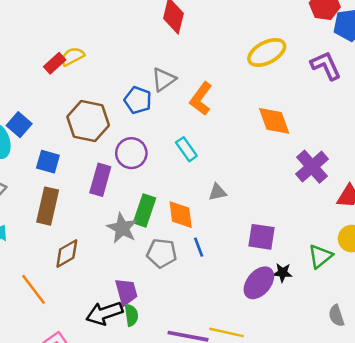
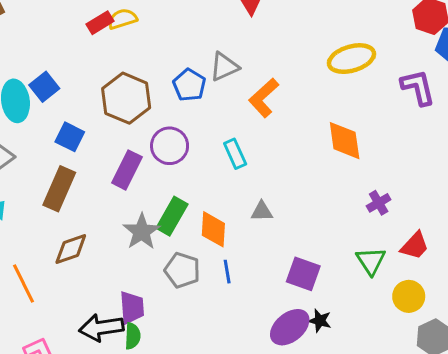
purple cross: (312, 167) -> (379, 203), size x0.6
green triangle: (320, 256) -> (371, 261), moved, turned -35

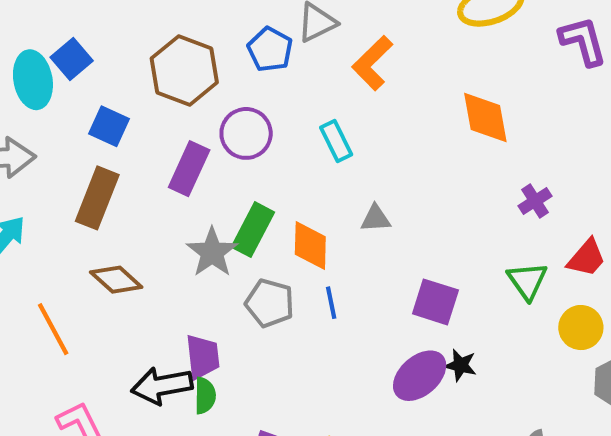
brown diamond: (71, 249) -> (116, 280), turned 63

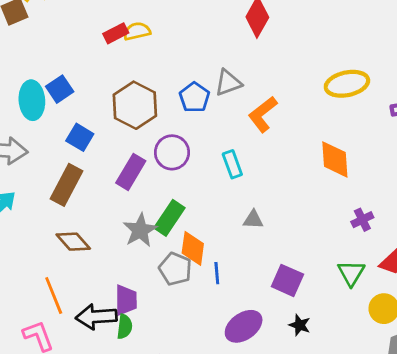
orange diamond: (310, 246) -> (193, 248), moved
orange line: (53, 329) -> (54, 295), moved
purple ellipse: (420, 376) -> (244, 326), moved

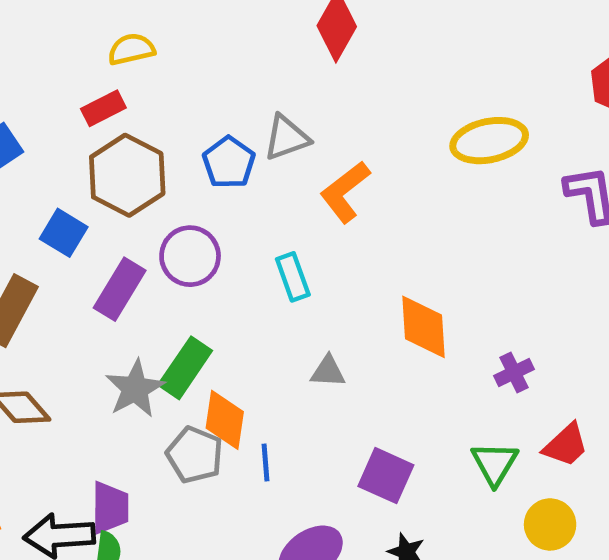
red rectangle: (116, 33) -> (103, 108), moved
blue square: (80, 137) -> (64, 233), moved
orange diamond: (335, 159) -> (424, 327), moved

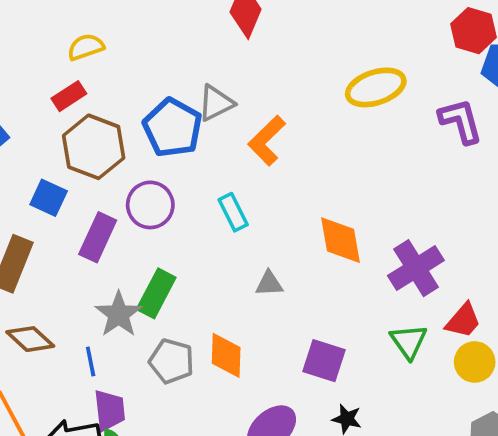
blue pentagon: (229, 162) -> (173, 128), size x1.4
purple cross: (514, 373) -> (416, 268), size x1.8
orange diamond: (225, 420) -> (226, 355), moved
blue line: (265, 463) -> (91, 361), moved
yellow circle: (550, 524) -> (475, 362), moved

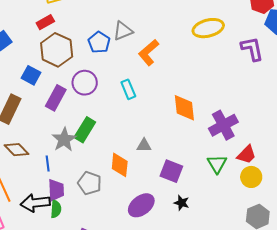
blue pentagon: (173, 128) -> (99, 42), size x0.7
gray triangle: (269, 284) -> (144, 145), moved
gray pentagon: (172, 361) -> (90, 183), moved

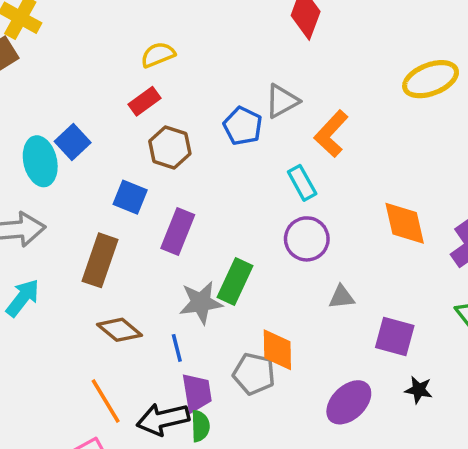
brown hexagon: (57, 50) -> (170, 147), size x0.7
purple circle: (85, 83) -> (307, 239), moved
cyan rectangle: (128, 89) -> (302, 183), moved
gray star: (64, 139) -> (201, 303), turned 30
orange diamond: (120, 165) -> (277, 350), moved

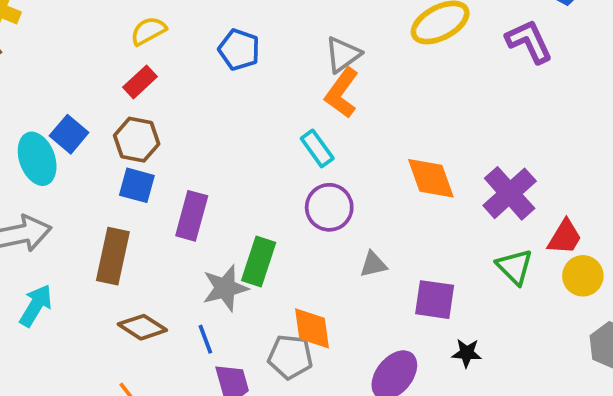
gray triangle: (282, 101) -> (343, 55), moved
blue pentagon: (243, 126) -> (239, 50), moved
brown hexagon: (170, 147) -> (137, 140), moved

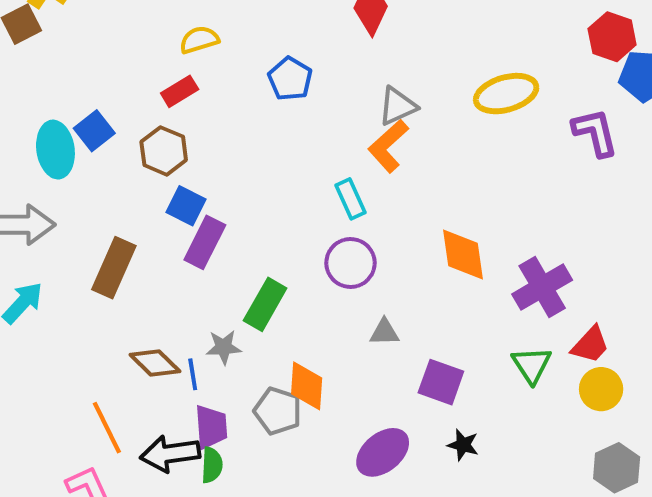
blue square: (137, 185) -> (186, 206), moved
gray star: (225, 288) -> (224, 347), moved, size x0.7
brown diamond: (142, 327) -> (155, 363), moved

